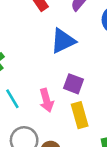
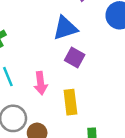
purple square: (73, 84) -> (75, 58), moved

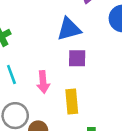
purple square: (75, 58) -> (77, 58), turned -30

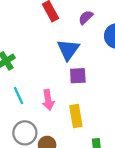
blue triangle: (69, 29) -> (68, 50), turned -35

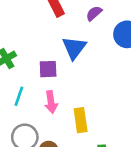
purple square: (78, 76) -> (48, 69), moved
cyan line: (19, 95) -> (19, 96), turned 42

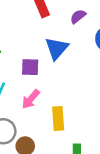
pink arrow: (51, 102) -> (31, 99), turned 45

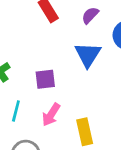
blue triangle: (57, 48) -> (88, 55), moved

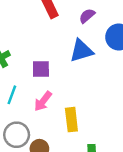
blue triangle: (88, 55) -> (81, 51), turned 35

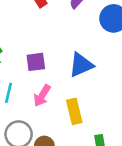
blue triangle: (81, 51) -> (81, 65), moved

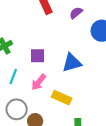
yellow rectangle: (74, 111) -> (62, 98), turned -60

